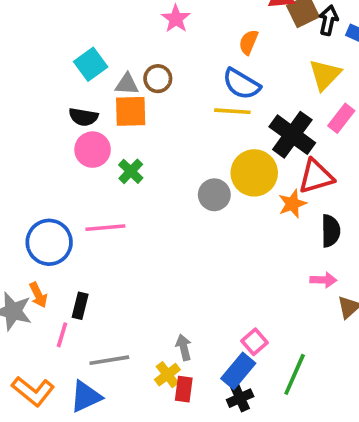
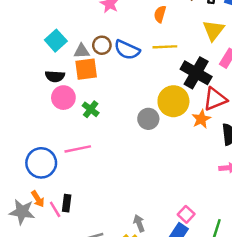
blue semicircle: (241, 84) -> (127, 50), moved
yellow line: (232, 111) -> (165, 47), moved
pink line: (62, 335) -> (55, 209), moved, turned -42

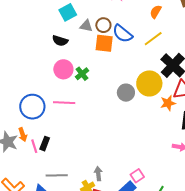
yellow line: (165, 47) -> (153, 39), turned -48
orange square: (86, 69) -> (104, 43), moved
pink circle: (63, 98) -> (63, 69), moved

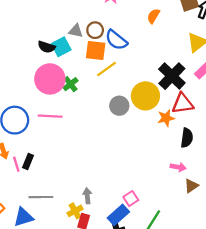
cyan square: (68, 12) -> (61, 47), moved
yellow line: (153, 39) -> (106, 69), moved
pink circle: (63, 69) -> (50, 79), size x1.4

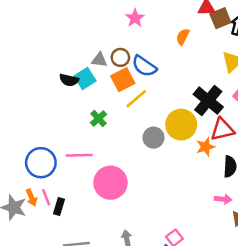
orange square: (96, 51) -> (123, 80), turned -30
pink circle: (50, 79) -> (111, 183), moved
pink line: (16, 164) -> (46, 197), moved

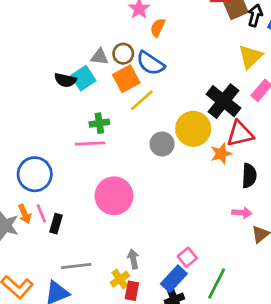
orange semicircle: (183, 37) -> (158, 28), moved
green cross: (98, 118) -> (99, 123), turned 35
pink line: (79, 155) -> (90, 144), moved

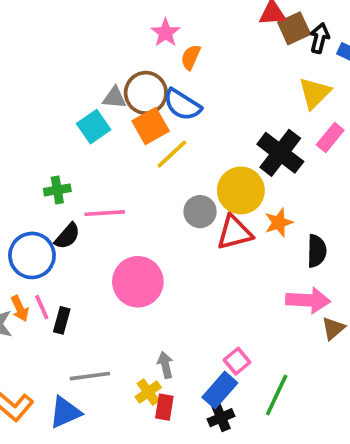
brown circle: (123, 54) -> (146, 93), size x1.5
black semicircle: (65, 80) -> (67, 236), moved, turned -60
green cross: (99, 123) -> (57, 190), moved
red triangle: (240, 134) -> (234, 233), moved
pink arrow: (242, 213) -> (308, 300), size x1.6

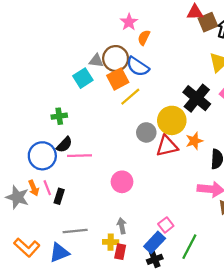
pink line: (105, 213) -> (80, 156), moved
pink circle: (138, 282) -> (122, 182), moved, size x0.7
yellow cross: (148, 392) -> (111, 242), turned 35

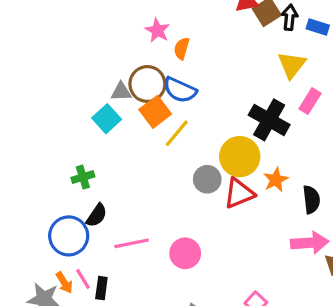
pink line: (80, 156) -> (132, 243), moved

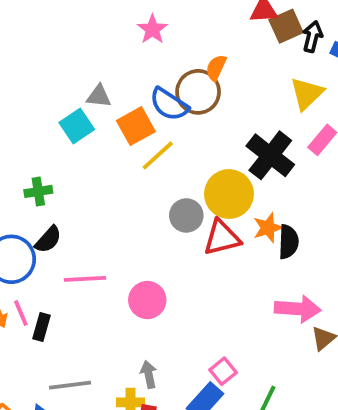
orange semicircle: (182, 48) -> (216, 68), moved
brown circle: (147, 84) -> (198, 92), moved
black semicircle: (311, 200) -> (288, 242), moved

